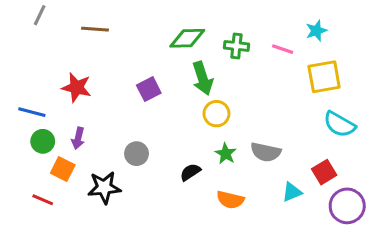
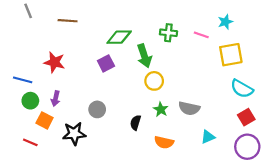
gray line: (40, 15) -> (28, 11), turned -48
green diamond: (187, 38) -> (119, 37), moved
black semicircle: (190, 172) -> (136, 123), turned -40
red square: (324, 172) -> (246, 117), moved

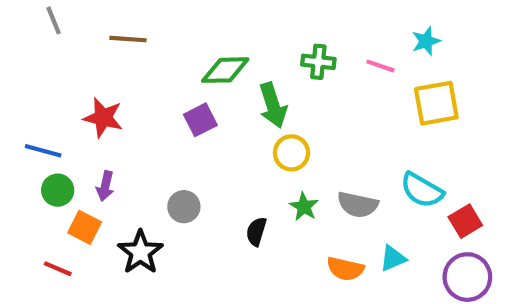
cyan semicircle: (242, 89) -> (422, 190), moved
black star: (74, 134) -> (140, 252), turned -30
orange semicircle: (164, 142) -> (345, 269), moved

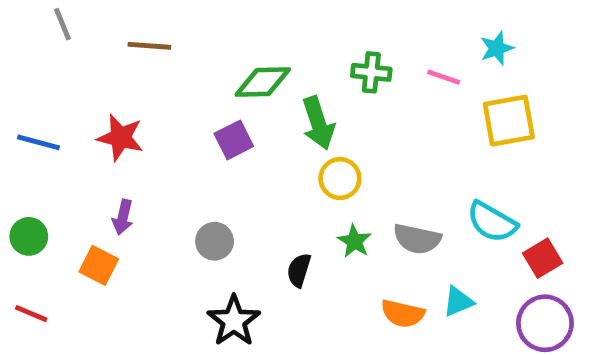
blue line: (43, 151) -> (38, 142), moved
green circle: (58, 190) -> (29, 236), moved
black star: (140, 252) -> (234, 321), moved
red line: (58, 269) -> (31, 314), moved

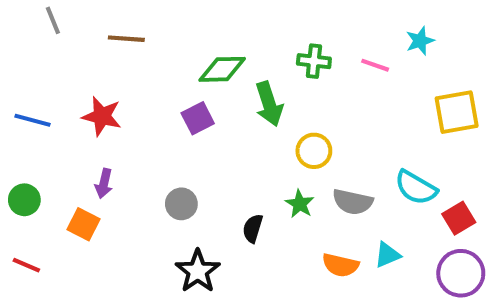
yellow square: (509, 121) -> (457, 112), moved
yellow circle: (340, 179) -> (314, 151), moved

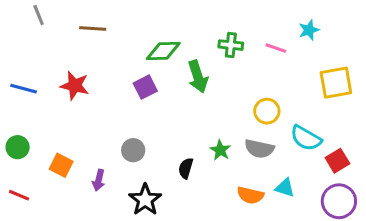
yellow circle: (314, 151) -> (267, 111), moved
purple arrow: (104, 183) -> (99, 180), moved
cyan triangle: (387, 255) -> (285, 188), turned 40

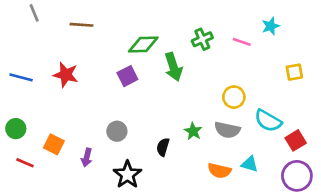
green cross: (231, 45) -> (202, 39), turned -30
yellow square: (336, 83) -> (294, 72), size x0.6
red line: (19, 195) -> (25, 163), moved

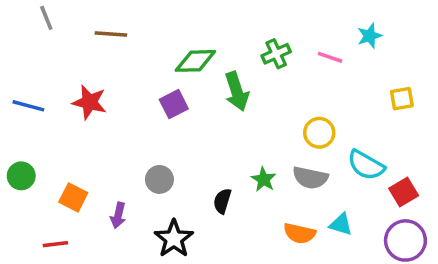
red line: (25, 163) -> (55, 244), moved, turned -30

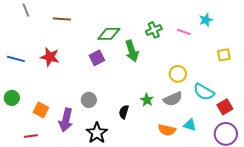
gray semicircle: (310, 178) -> (173, 99), turned -36
purple arrow: (118, 215) -> (66, 120), size x1.6

